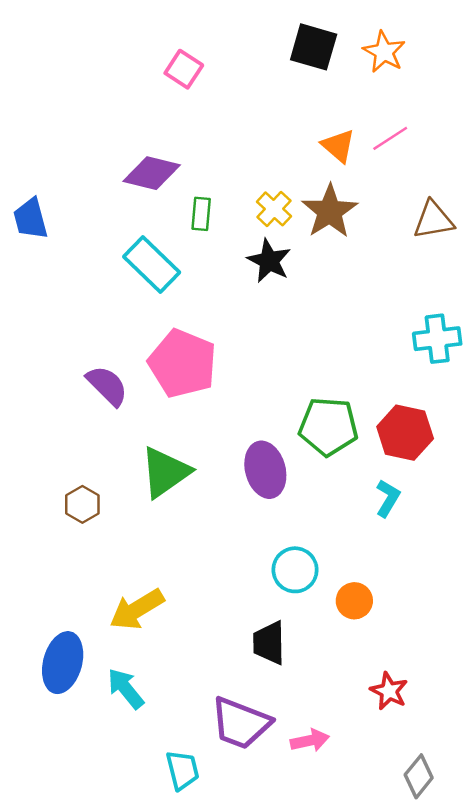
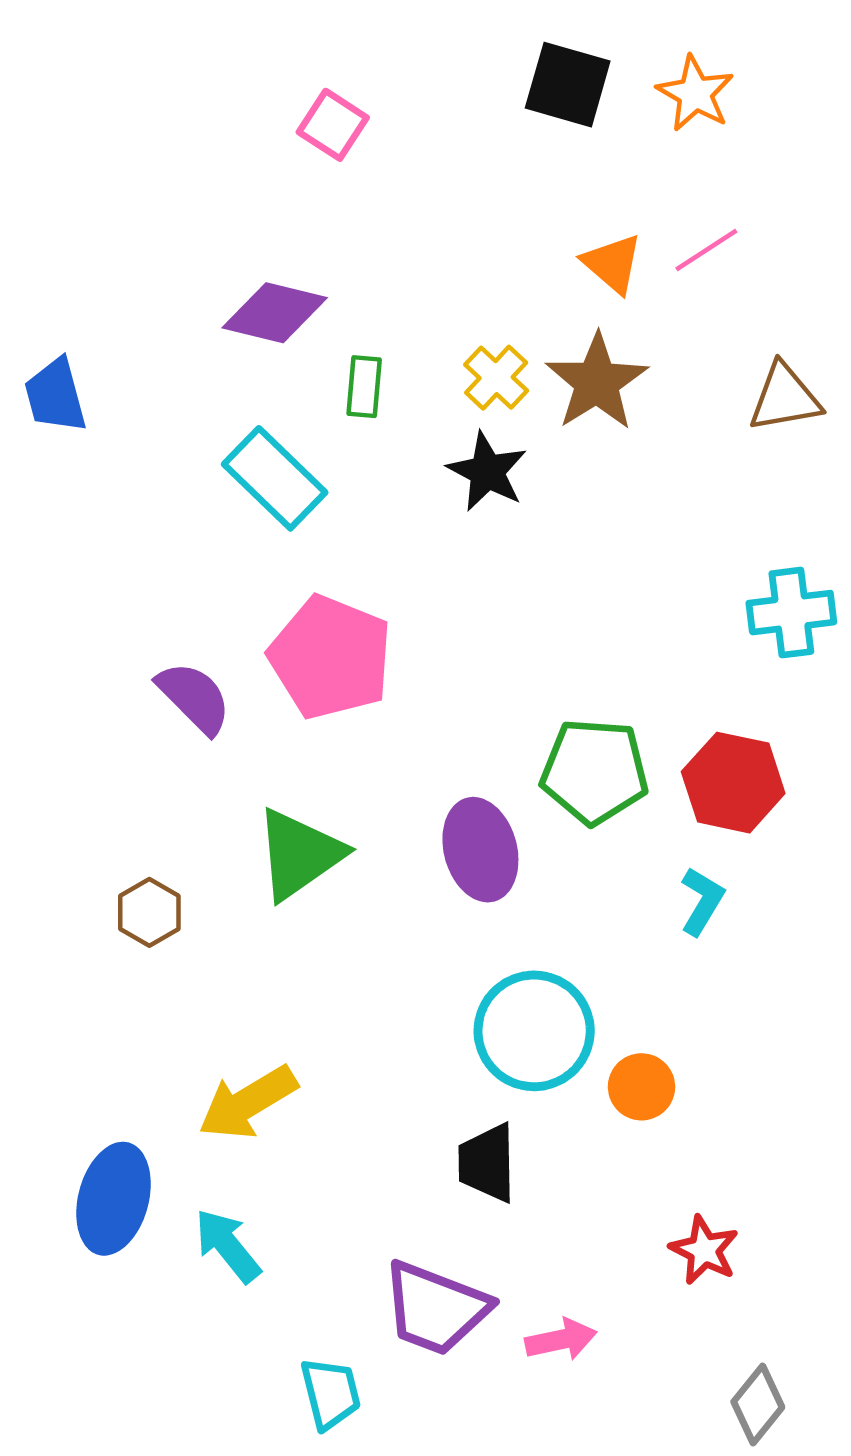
cyan circle: (295, 570) -> (534, 1031), size x1.4

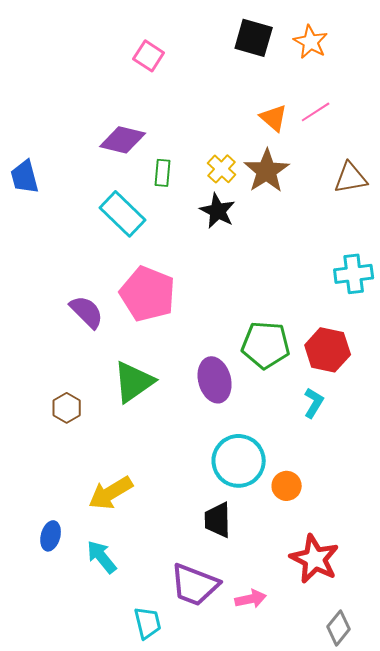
blue ellipse: (114, 1199) -> (51, 536), size x0.6
red star: (704, 1250) -> (315, 559), size x1.6

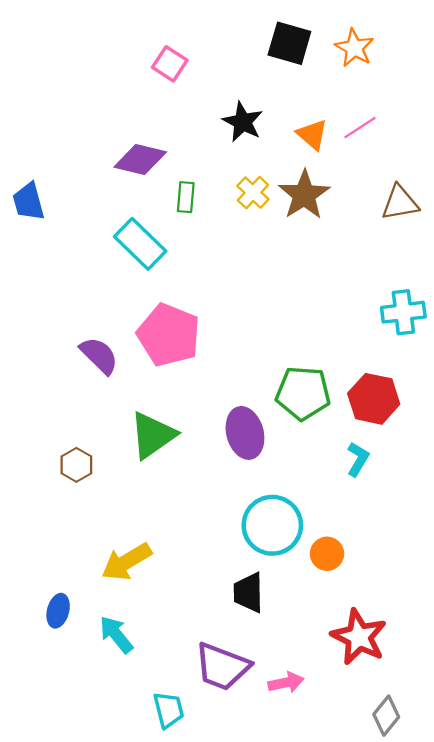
black star: (218, 211) -> (243, 122), moved

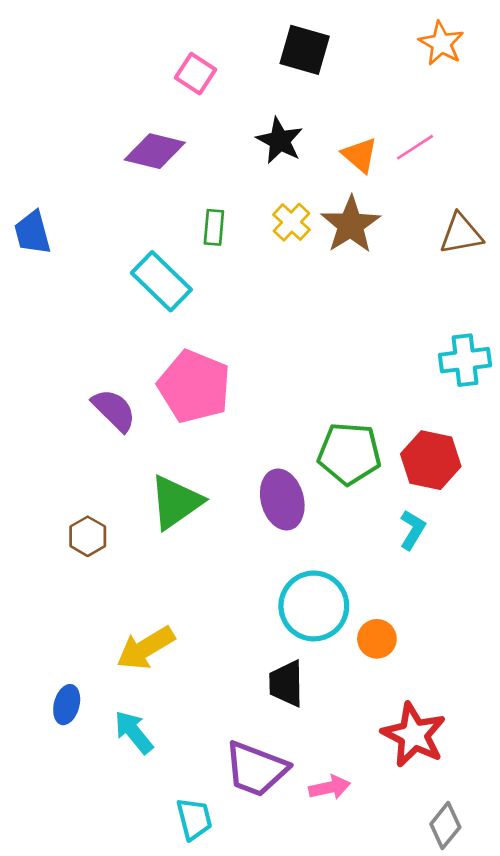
black square: (289, 43) -> (305, 50), moved
orange star: (354, 48) -> (441, 43), moved
purple diamond: (140, 160) -> (155, 151), moved

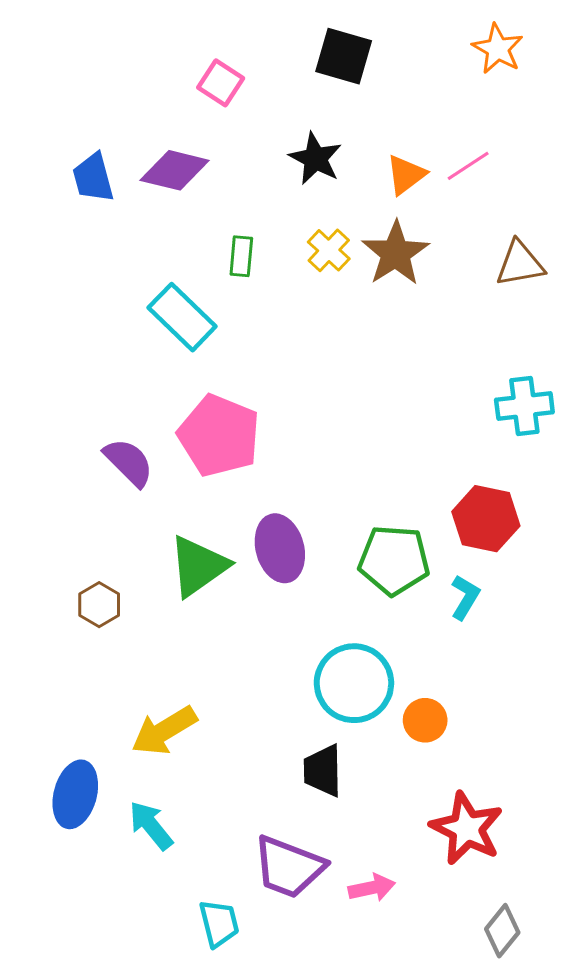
orange triangle: (360, 155) -> (406, 175), turned 42
blue trapezoid: (32, 233) -> (93, 178), moved
green pentagon: (349, 453) -> (394, 560), moved
purple ellipse: (282, 500) -> (280, 548), moved
blue ellipse: (67, 705) -> (75, 794), size x1.5

